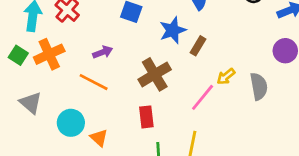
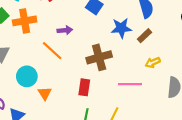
brown rectangle: (198, 46) -> (144, 36), moved
yellow arrow: (226, 76) -> (153, 62), moved
pink line: (203, 97) -> (130, 84), turned 35

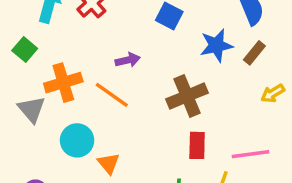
orange cross: (25, 21) -> (63, 83), moved
pink line: (130, 84) -> (250, 154), moved
red rectangle: (84, 87) -> (197, 145), moved

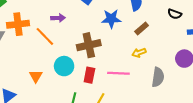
brown rectangle: (254, 53) -> (142, 28), moved
cyan circle: (77, 140) -> (64, 66), moved
pink line: (250, 154) -> (118, 73), moved

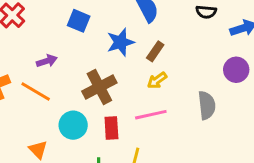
brown rectangle: (142, 28) -> (155, 51), moved
yellow arrow: (139, 53) -> (157, 80), moved

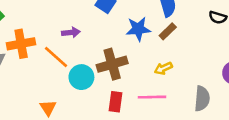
brown rectangle: (155, 51) -> (168, 31), moved
cyan circle: (73, 125) -> (81, 77), moved

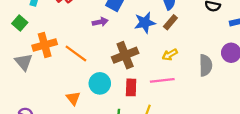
purple arrow: (71, 32) -> (100, 22), moved
cyan circle: (81, 77) -> (100, 83), moved
gray semicircle: (202, 99) -> (206, 65), moved

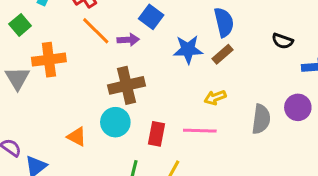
orange line: (76, 54) -> (96, 31), moved
brown cross: (125, 55) -> (126, 85), moved
orange triangle: (73, 98) -> (77, 137), turned -32

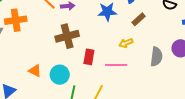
brown rectangle: (223, 54) -> (139, 19), moved
cyan circle: (115, 122) -> (60, 75), moved
red rectangle: (157, 134) -> (89, 57), moved

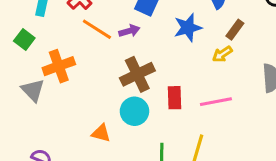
yellow arrow: (126, 43) -> (222, 54), moved
cyan circle: (60, 75) -> (134, 111), moved

